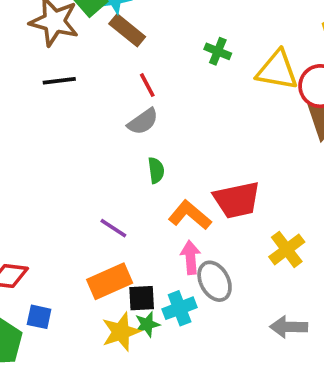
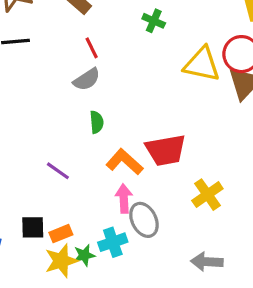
yellow triangle: (277, 70) -> (202, 64), moved
orange rectangle: (110, 281) -> (61, 234), moved, size x0.6
black square: (142, 298) -> (33, 227), moved

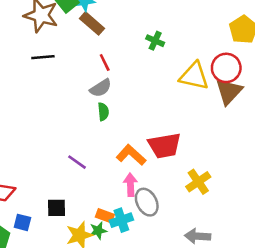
green semicircle: (97, 122) -> (103, 112), moved
orange rectangle: (61, 234) -> (105, 216), moved, turned 42

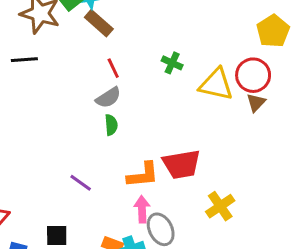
green cross: (155, 41) -> (172, 63), moved
black line: (43, 57) -> (24, 60), moved
brown triangle: (229, 92) -> (256, 102), size x0.6
orange L-shape: (131, 155) -> (143, 175), turned 132

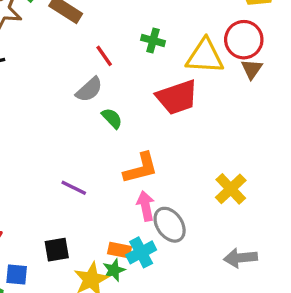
red line: (113, 68) -> (104, 56), moved
green semicircle: (111, 125) -> (112, 118), moved, turned -30
red trapezoid: (182, 164) -> (177, 97), moved

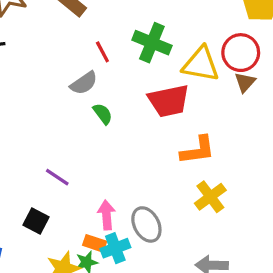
green cross: (153, 40) -> (152, 43), size x1.6
orange L-shape: (141, 168) -> (198, 150), moved
pink arrow: (146, 206) -> (106, 215), moved
black square: (57, 250) -> (36, 221), moved, turned 30

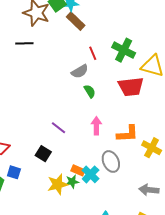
orange L-shape: (198, 150) -> (127, 134), moved
yellow cross: (210, 197) -> (152, 148), turned -30
pink arrow: (106, 215) -> (96, 126), moved
cyan cross: (115, 248) -> (91, 174), turned -30

